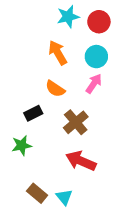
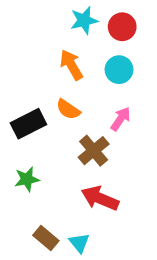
pink arrow: (94, 84) -> (121, 119), moved
black rectangle: (33, 113) -> (28, 124), moved, size x1.5

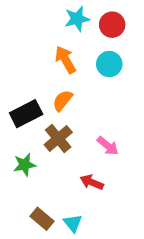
orange semicircle: (68, 109) -> (63, 101), turned 95
pink arrow: (121, 119) -> (108, 146), moved, turned 95
brown cross: (94, 151) -> (58, 138), moved
red arrow: (100, 198) -> (92, 182), size x0.7

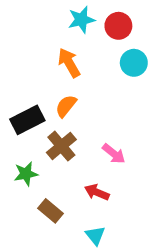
cyan circle: (109, 64) -> (134, 63), moved
brown rectangle: (42, 219) -> (51, 211), moved
cyan triangle: (73, 223) -> (95, 235), moved

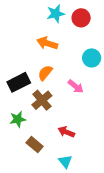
orange arrow: (69, 63) -> (47, 43), turned -42
cyan circle: (134, 63) -> (92, 58), moved
pink arrow: (114, 154) -> (76, 86), moved

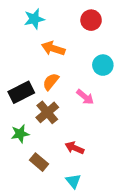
cyan star: (56, 14) -> (34, 19), moved

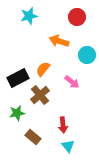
orange arrow: (53, 49) -> (59, 41), moved
red arrow: (74, 148) -> (63, 125), turned -119
cyan triangle: (73, 181) -> (68, 146), moved

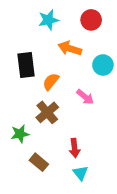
cyan star: (29, 16) -> (48, 20), moved
black rectangle: (18, 78) -> (26, 65), moved, turned -70

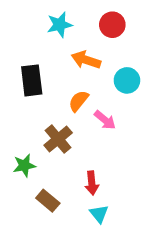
orange semicircle: (51, 82) -> (79, 101), moved

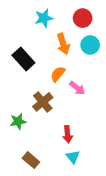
orange arrow: (86, 60) -> (63, 44), turned -126
black rectangle: (32, 80) -> (23, 59), turned -35
cyan circle: (127, 80) -> (90, 45), moved
brown rectangle: (48, 201) -> (31, 160), moved

